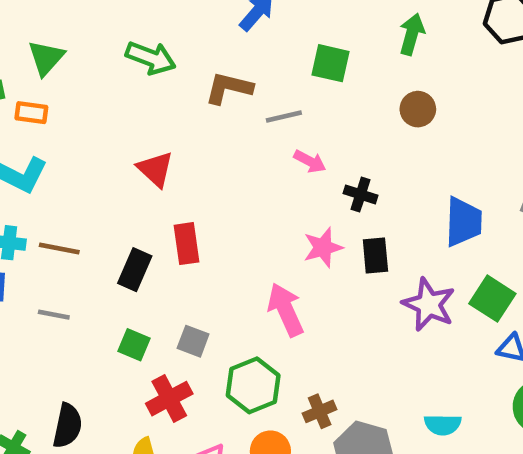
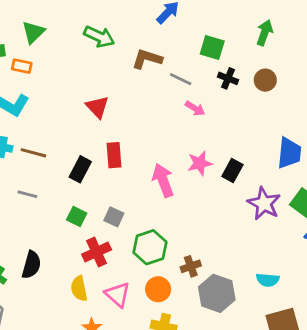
gray line: (284, 116) -> (181, 79), turned 35
black cross: (361, 194) -> (228, 78), moved
black rectangle: (375, 256) -> (232, 171), turned 30
pink arrow: (286, 310) -> (163, 180), moved

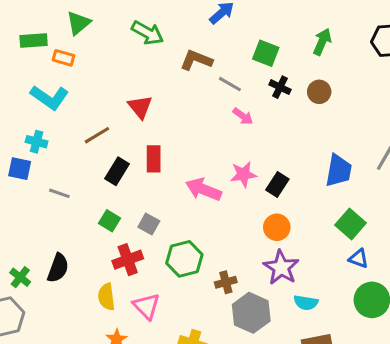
brown line: (34, 153) -> (97, 135), moved, turned -50
pink arrow: (163, 180) -> (203, 189), turned -52
purple star: (264, 204) -> (281, 268), moved
orange circle: (158, 289) -> (277, 227), moved

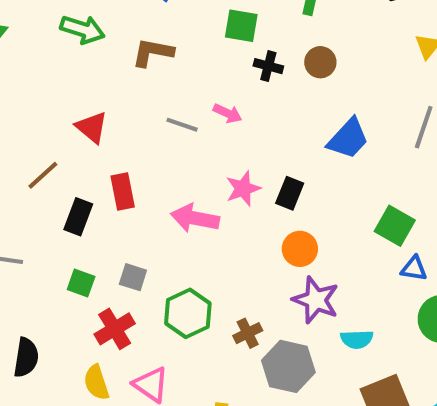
gray line: (230, 84) -> (182, 125), moved
blue trapezoid: (339, 171) -> (348, 139), moved, turned 44

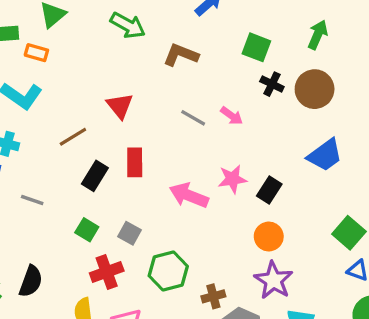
brown circle: (320, 62) -> (315, 89), size x1.5

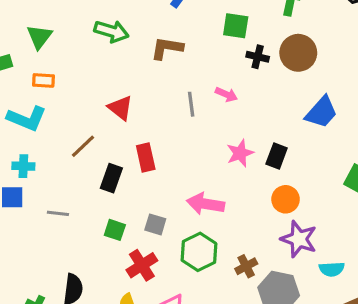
orange rectangle: (36, 53) -> (44, 80), moved
gray line: (193, 118) -> (191, 104), turned 65
pink arrow: (189, 195) -> (205, 204), moved

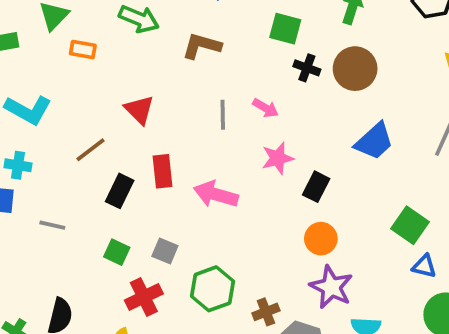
orange rectangle: (44, 80) -> (83, 50), moved
pink star: (240, 153) -> (278, 158), moved
pink arrow: (205, 204) -> (216, 194), moved

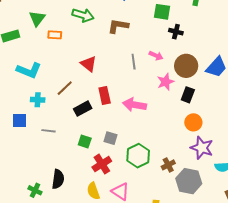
brown circle: (355, 69) -> (186, 66), moved
cyan cross: (18, 165) -> (38, 100), moved
black rectangle: (120, 191) -> (83, 109), turned 42

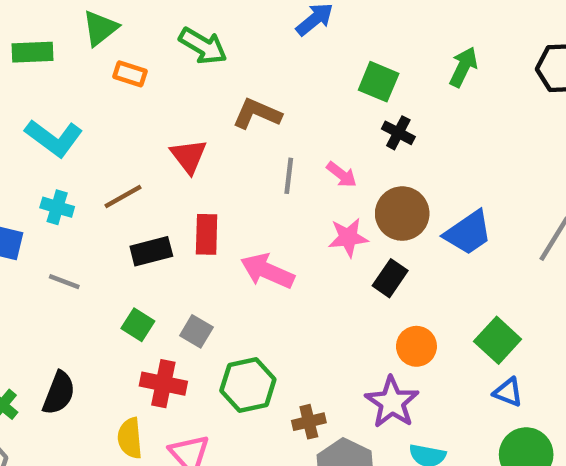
brown L-shape: (118, 26) -> (257, 114), moved
orange circle: (193, 122) -> (416, 346), moved
red cross: (102, 164) -> (163, 384), turned 30

